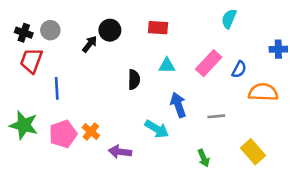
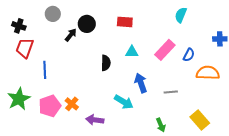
gray circle: (50, 30) -> (53, 14), moved
green star: (24, 125) -> (19, 99), turned 30

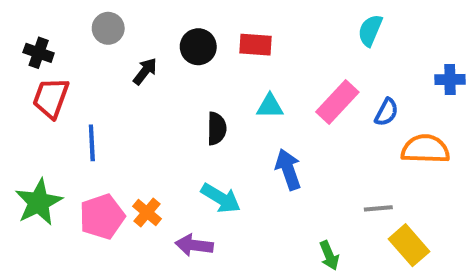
black circle: (87, 24) -> (198, 47), moved
gray line: (171, 92) -> (378, 208), moved
cyan arrow: (124, 102) -> (221, 198), moved

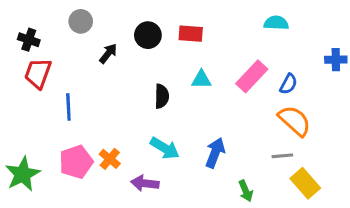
cyan semicircle: (370, 30) -> (276, 23), turned 70
orange semicircle: (425, 149) -> (295, 121), moved, turned 40
blue arrow: (288, 170) -> (215, 153), moved, turned 40
green star: (39, 202) -> (23, 174), moved

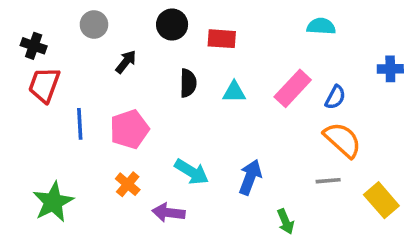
black circle: (148, 35) -> (172, 25), moved
black semicircle: (162, 96) -> (188, 83), moved
pink pentagon: (76, 162) -> (129, 129), moved
green star: (23, 174) -> (53, 202), moved
yellow rectangle: (305, 183) -> (381, 200), moved

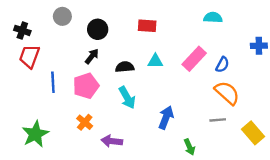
black circle: (172, 25) -> (98, 29), moved
black arrow: (126, 62) -> (92, 56), moved
black semicircle: (188, 83) -> (125, 67), moved, turned -96
cyan arrow: (192, 172) -> (127, 98), moved, turned 30

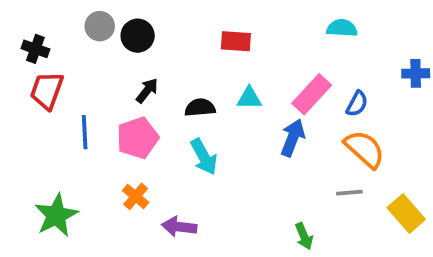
black circle: (98, 29) -> (138, 36), moved
blue arrow: (166, 118) -> (293, 138), moved

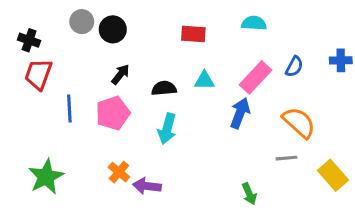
cyan semicircle: (342, 28) -> (254, 23), moved
blue semicircle: (357, 104) -> (294, 67), moved
cyan arrow: (204, 157) -> (167, 129), turned 44
orange cross: (136, 196) -> (119, 172), moved

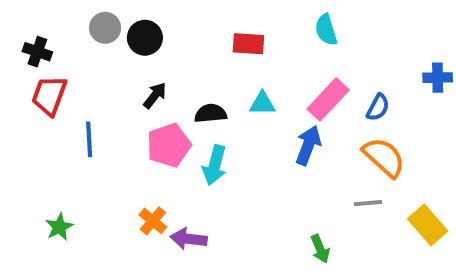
cyan semicircle: (254, 23) -> (326, 30), turned -110
blue semicircle: (294, 67) -> (378, 107), moved
pink pentagon: (113, 113) -> (169, 145), moved
green star: (46, 177) -> (59, 227), size x0.6

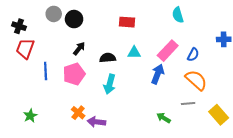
cyan semicircle: (326, 30) -> (178, 15), moved
pink pentagon: (169, 145) -> (74, 74), moved
green arrow: (320, 249) -> (164, 118), moved, turned 144

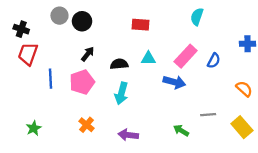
cyan semicircle: (178, 15) -> (197, 17), turned 35
blue arrow: (157, 74) -> (174, 82), turned 84
orange semicircle: (196, 80) -> (244, 89), moved, size x0.7
purple arrow: (96, 122) -> (128, 135), moved

